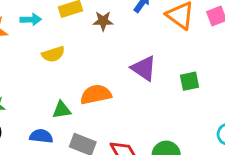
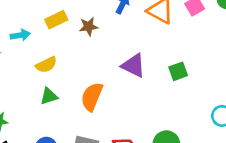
orange semicircle: (96, 94) -> (92, 97), turned -48
green triangle: (62, 110) -> (49, 96), moved

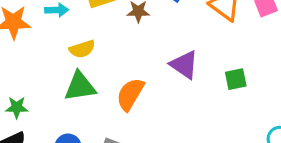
green triangle: (49, 96) -> (80, 86), size x1.5

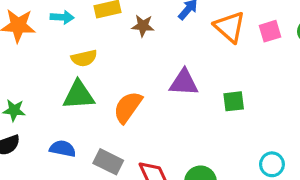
purple triangle: (184, 65) -> (184, 83), turned -36

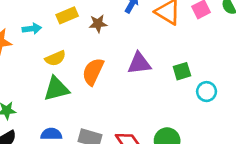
orange semicircle: (128, 107) -> (93, 72), moved
cyan circle: (272, 164) -> (207, 92), moved

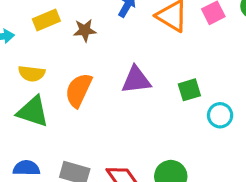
yellow semicircle: (55, 58) -> (32, 74), turned 30
green triangle: (56, 89) -> (33, 112), turned 32

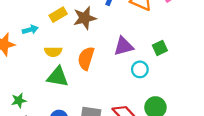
brown star: (85, 30) -> (85, 18), size x1.5
cyan circle: (220, 115) -> (140, 69), moved

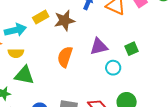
cyan arrow: (30, 30) -> (15, 30), size x1.5
yellow semicircle: (53, 52) -> (16, 53), moved
green triangle: (58, 77) -> (24, 75), moved

